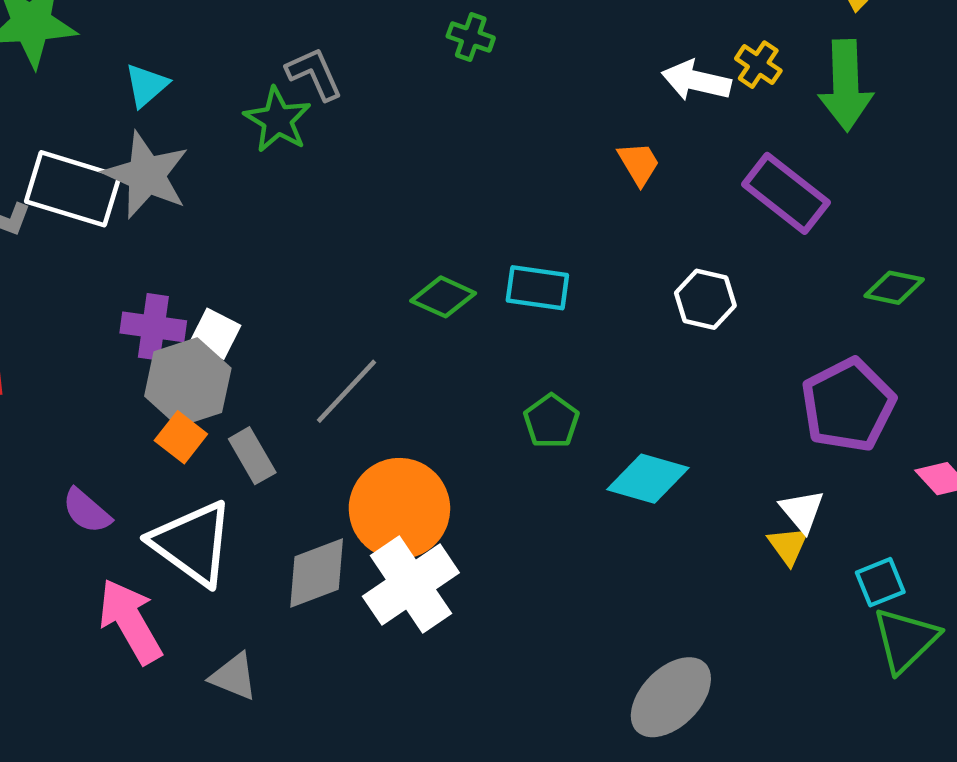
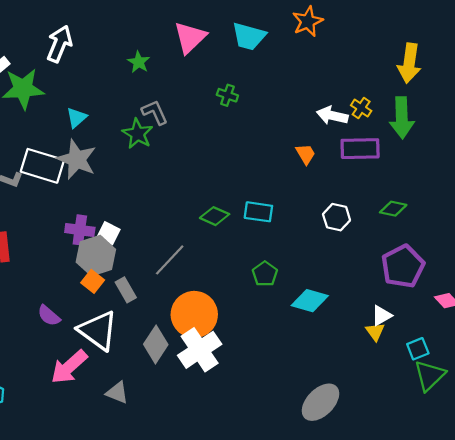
purple rectangle: (786, 193) -> (360, 149), moved, turned -39
green diamond: (894, 288) -> (393, 209), moved
white triangle: (802, 511) -> (381, 316), turned 40
gray diamond: (317, 573) -> (156, 344), turned -36
pink arrow: (130, 621) -> (69, 367), turned -102

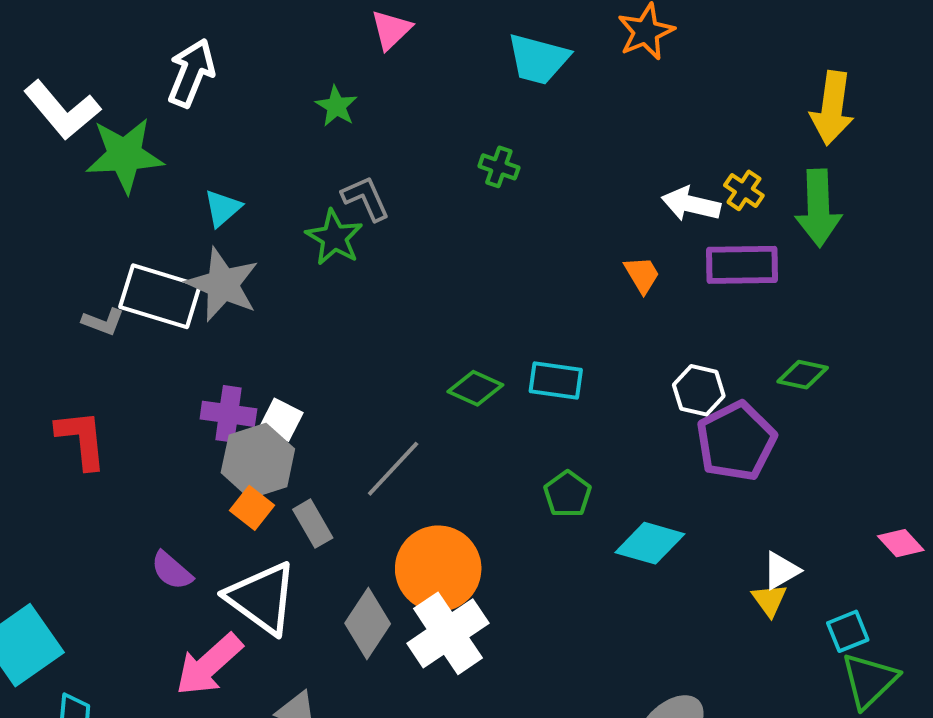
pink triangle: (190, 37) -> (391, 30), moved, size x0.7
purple pentagon: (403, 266) -> (736, 441), moved

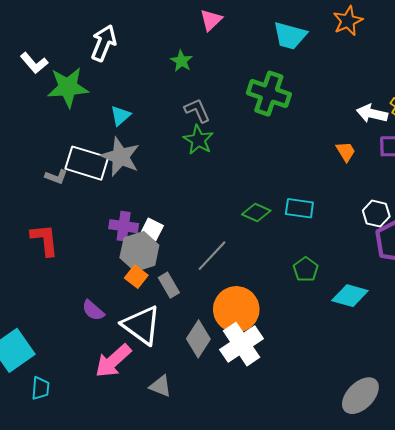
white L-shape: (62, 110) -> (34, 63), size x0.7
green cross: (499, 167) -> (269, 94), size x2.0
green star: (334, 237) -> (198, 140), moved

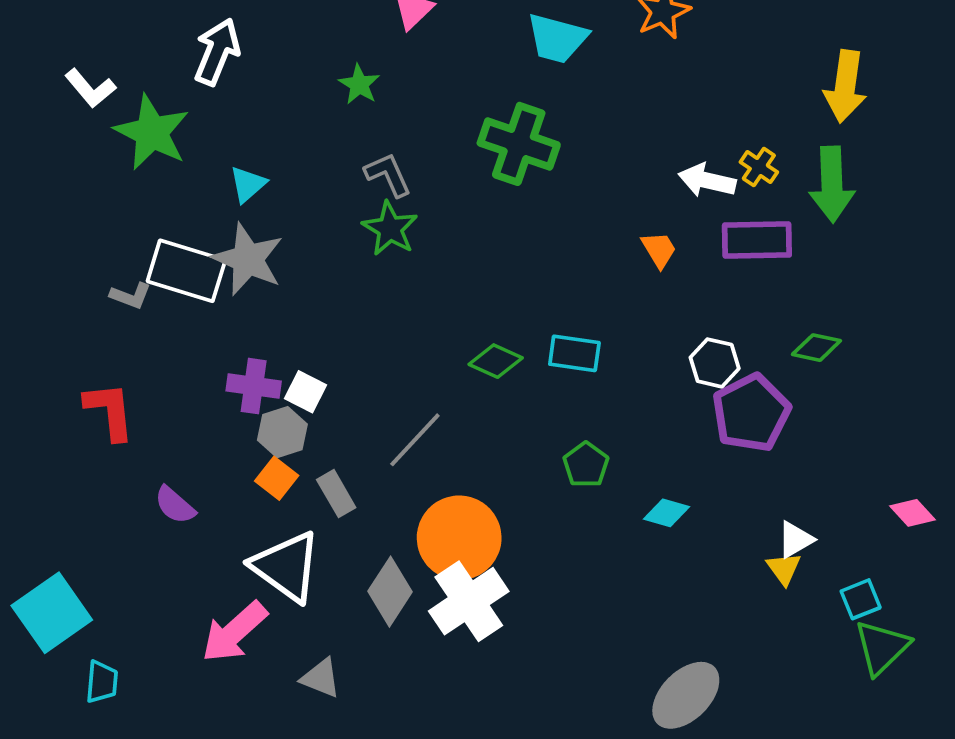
green star: (68, 87) -> (152, 132), turned 30
gray hexagon: (139, 251) -> (282, 432), size x0.7
cyan diamond: (350, 296) -> (667, 513), size x0.7
purple semicircle: (93, 310) -> (175, 505), moved

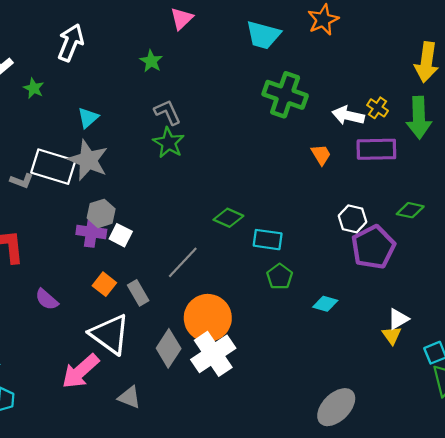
green star: (152, 132) -> (34, 88), size x0.5
green cross: (519, 144) -> (285, 95), moved
cyan rectangle: (574, 353) -> (268, 240), moved
gray hexagon: (282, 432) -> (101, 213), moved

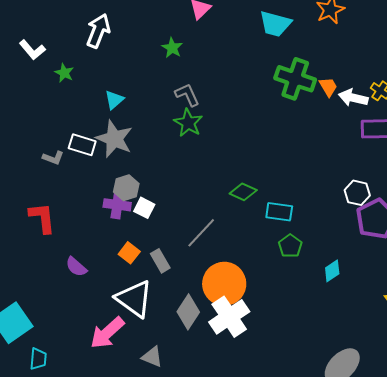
orange trapezoid: (321, 155) -> (328, 87), moved
white rectangle: (53, 167) -> (82, 145), size x0.7
cyan diamond: (325, 304) -> (332, 271), turned -50

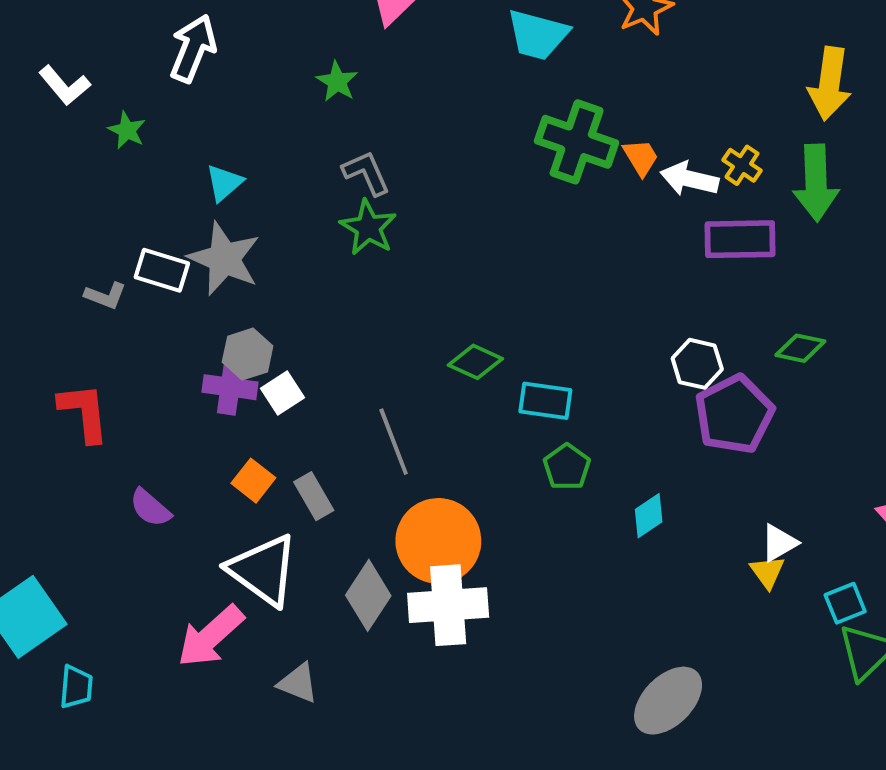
white square: (144, 208) -> (283, 393), turned 30
gray line: (201, 233) -> (394, 442), turned -64
white cross: (229, 317) -> (448, 605), turned 30

